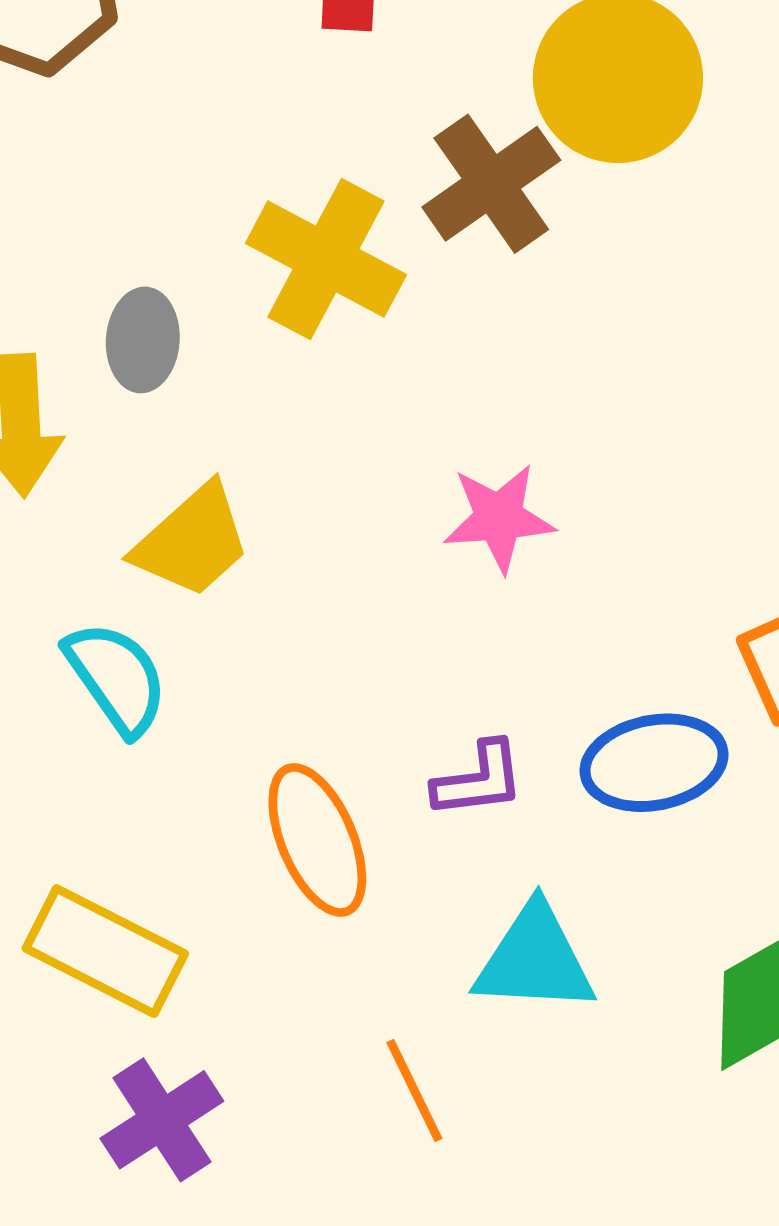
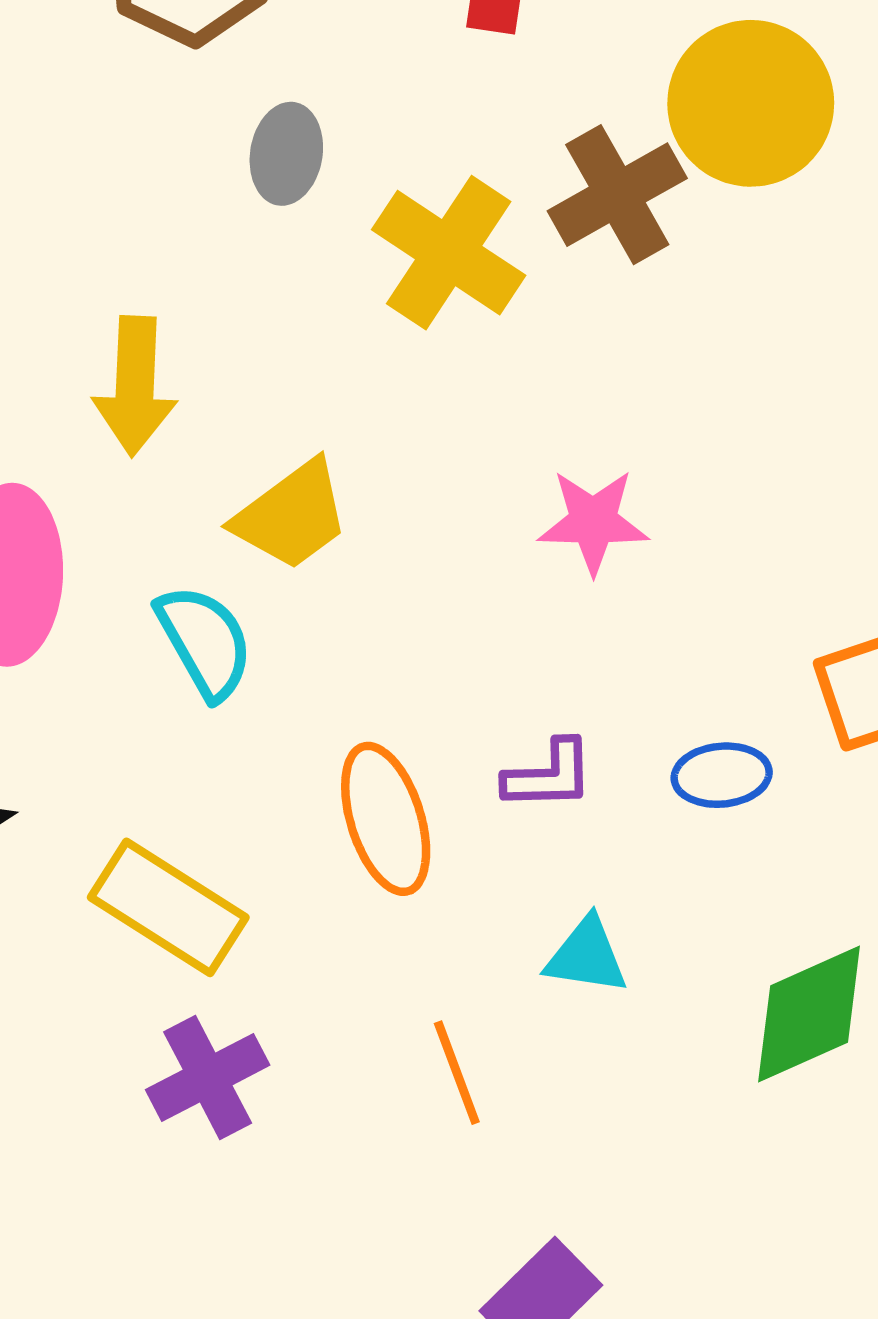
gray ellipse: (143, 340) -> (286, 154), moved
blue ellipse: (654, 763) -> (722, 775), size x0.7
cyan triangle: (535, 959) -> (587, 956), size x0.7

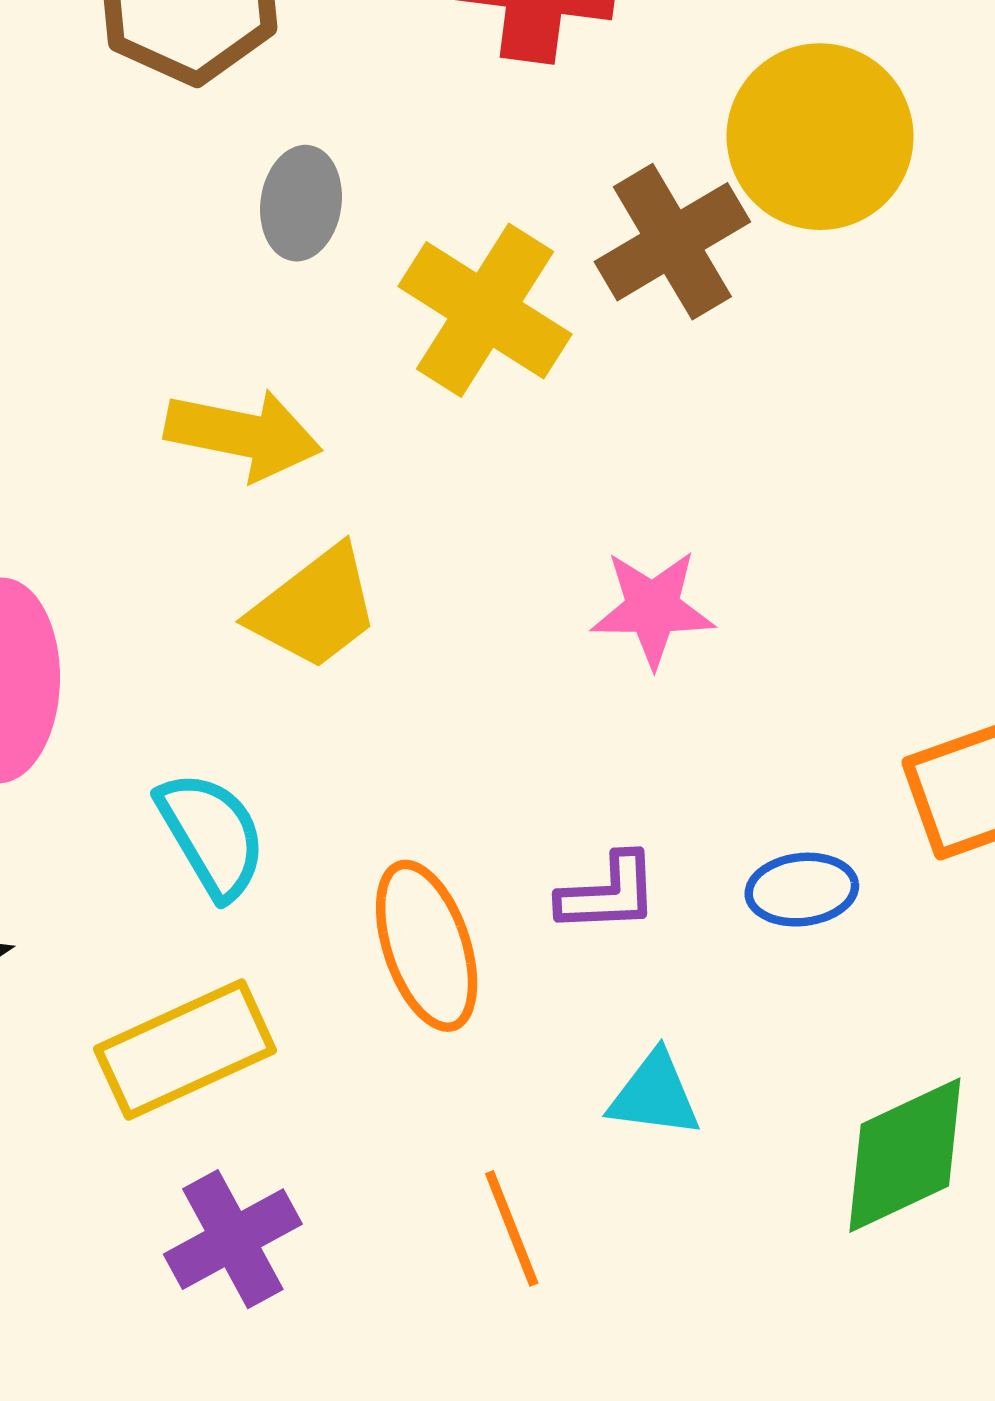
yellow arrow: (135, 386) -> (243, 435), moved, turned -80
cyan semicircle: (205, 642) -> (212, 835), moved
yellow rectangle: (168, 907) -> (185, 1050), turned -56

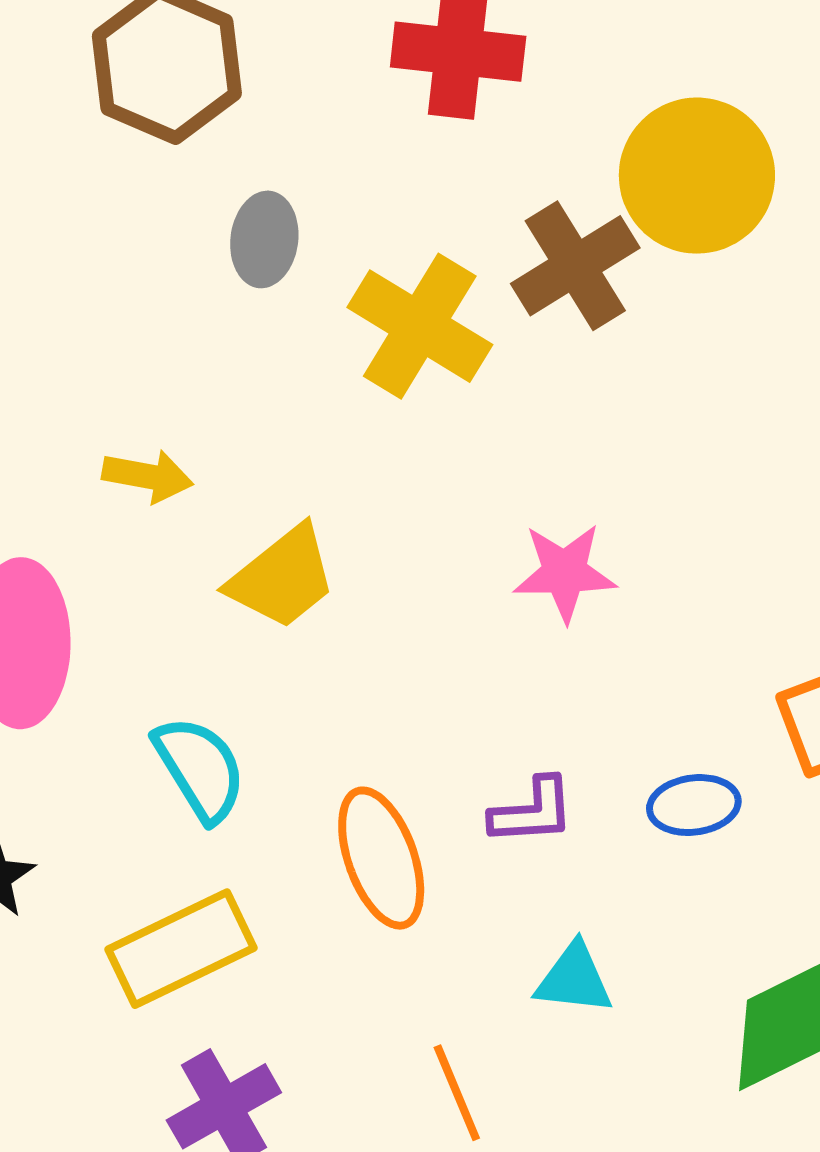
yellow arrow: (243, 435) -> (148, 476), moved, size x0.7

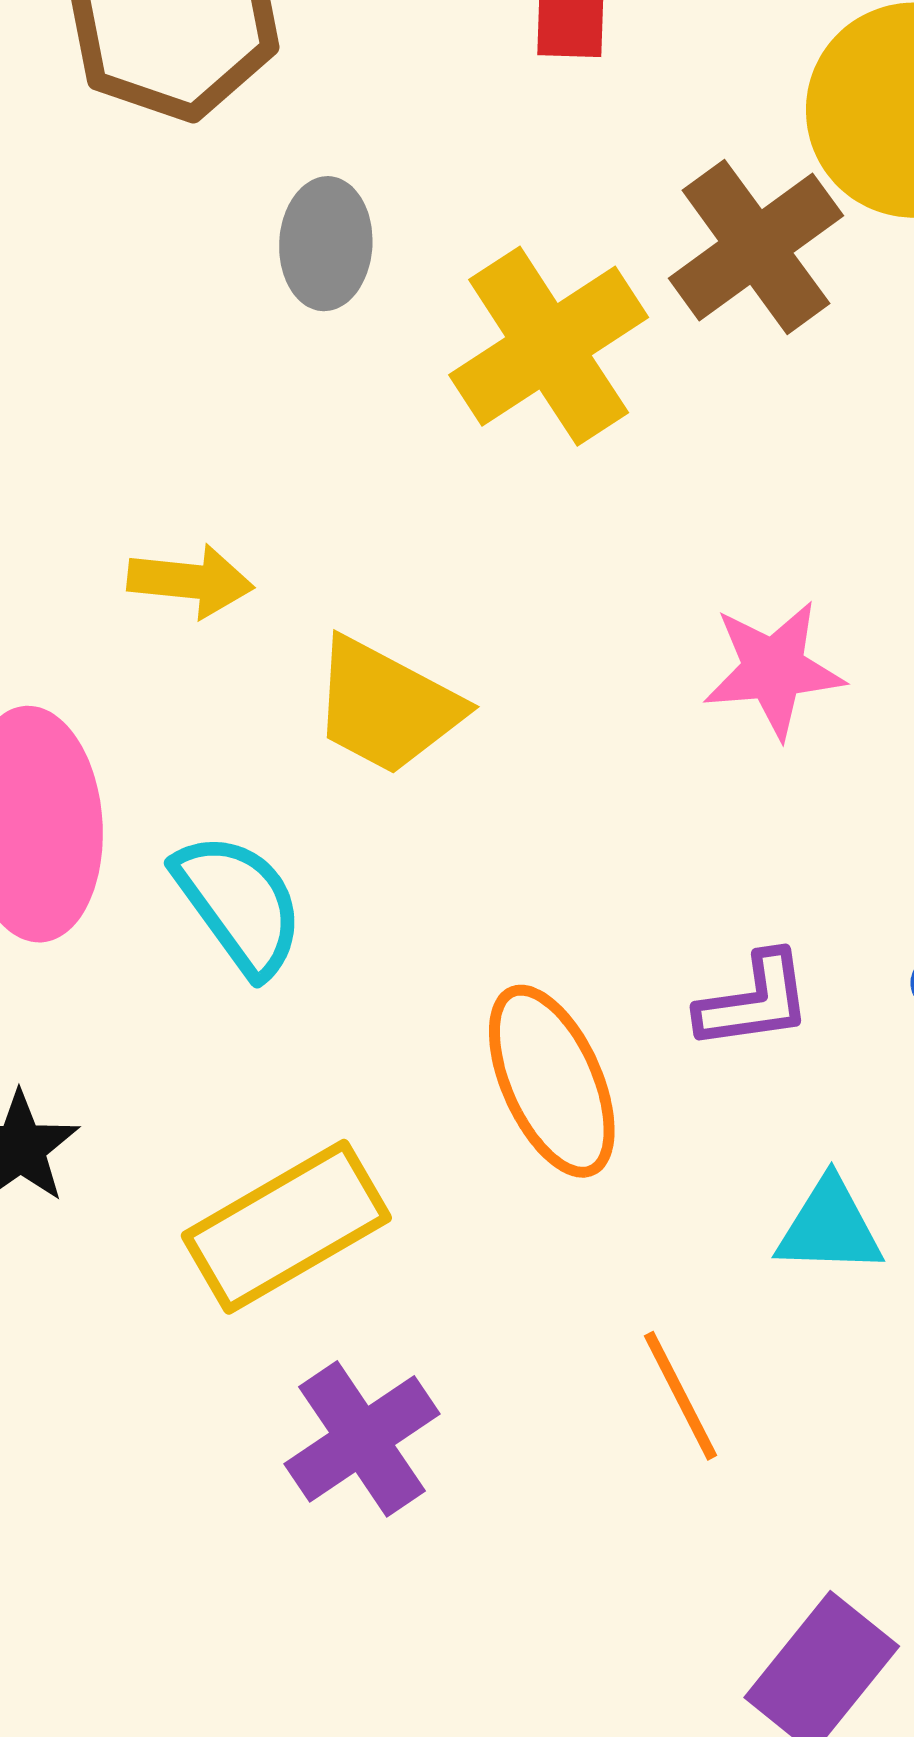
yellow cross: (420, 326) -> (549, 346), turned 30
yellow trapezoid: (282, 577) -> (386, 706), turned 71
cyan semicircle: (200, 769) -> (239, 904), moved

